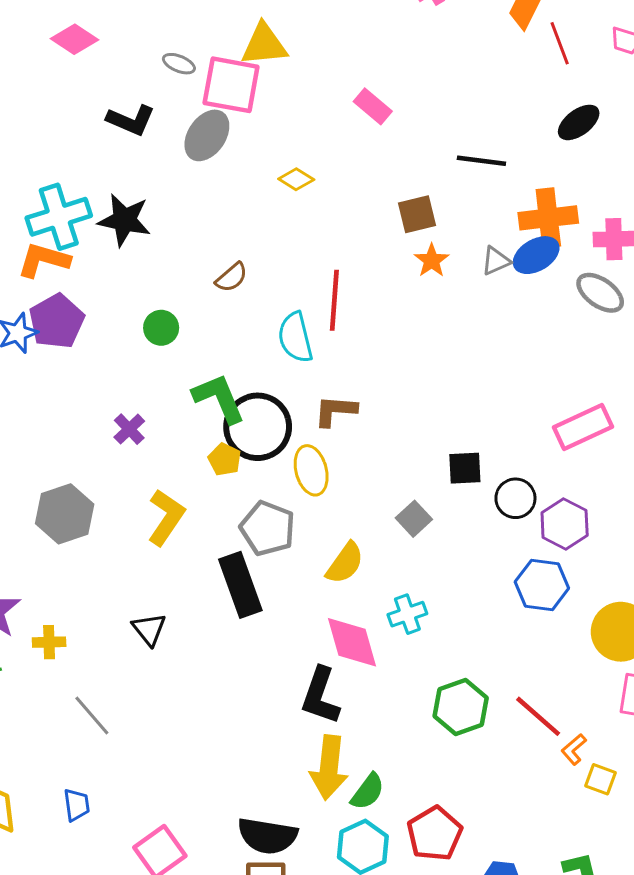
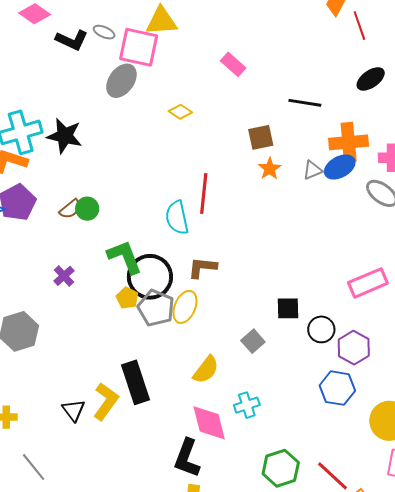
black L-shape: (131, 120) -> (72, 40), moved
brown semicircle: (232, 277) -> (70, 209), moved
yellow ellipse: (311, 470) -> (185, 307), turned 36
yellow L-shape: (166, 517) -> (106, 401), moved
gray pentagon: (268, 528) -> (156, 308), moved

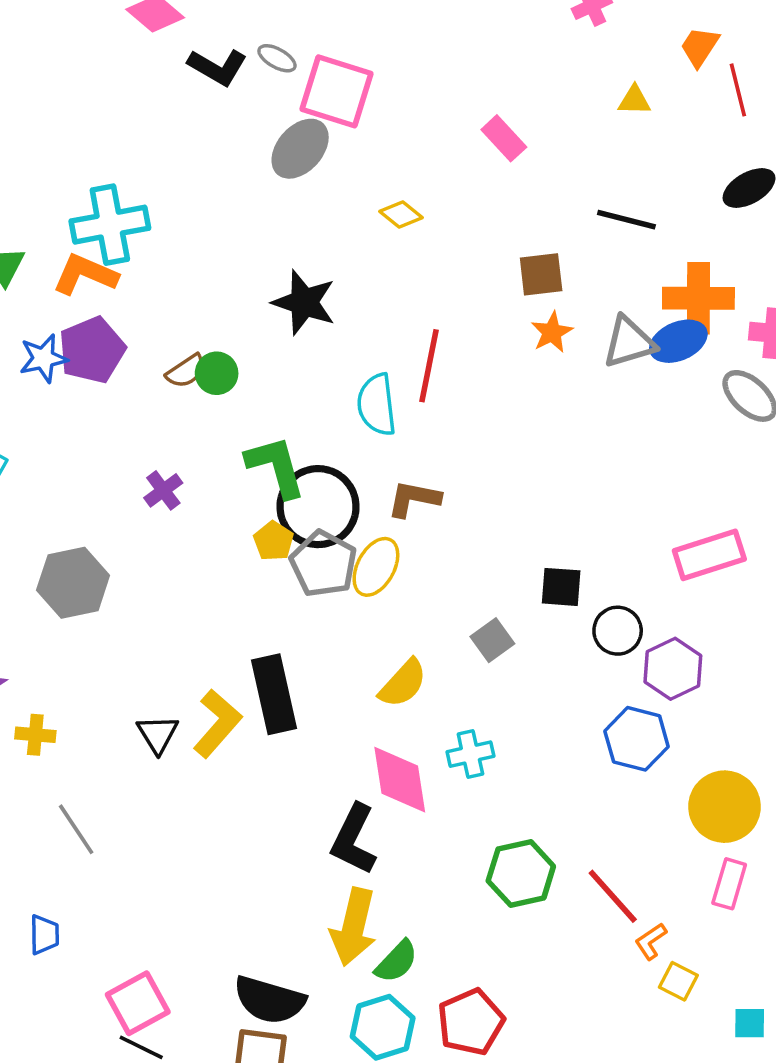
yellow triangle: (161, 21) -> (634, 100), moved, size x0.6
black star: (65, 136) -> (304, 302), moved
gray triangle: (313, 170) -> (629, 342), size x1.5

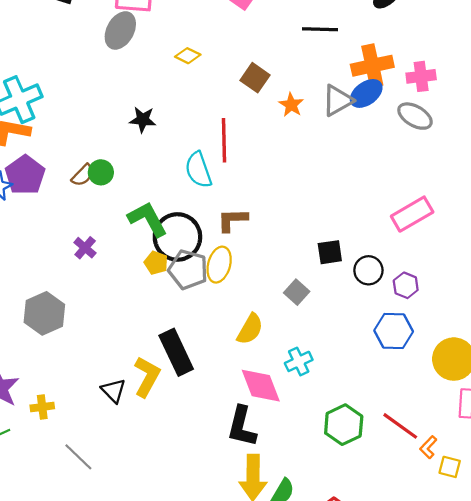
brown square: (541, 274) -> (255, 78), moved, turned -36
black star: (304, 302) -> (143, 120), size x0.7
purple hexagon: (673, 669) -> (406, 285), size x0.7

